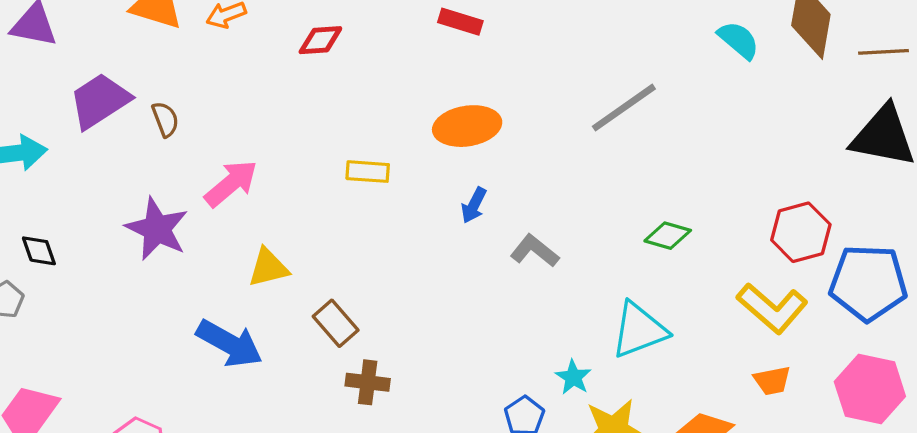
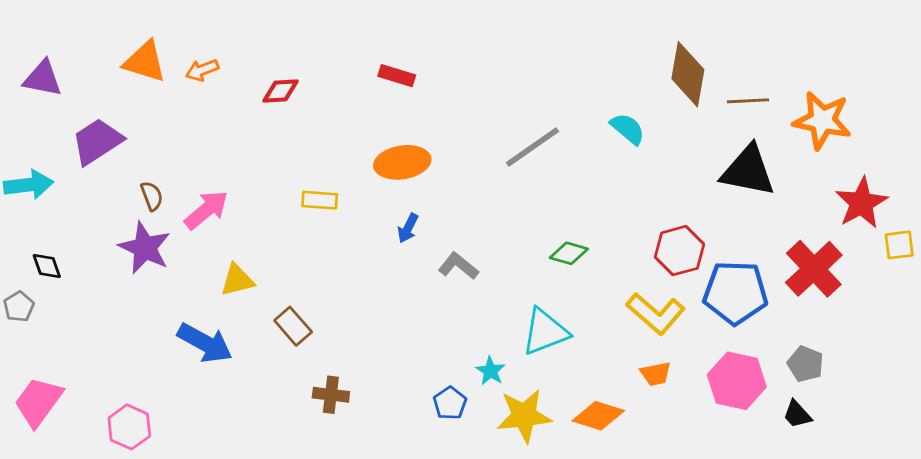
cyan semicircle: (738, 40) -> (628, 129), moved
brown semicircle: (165, 119) -> (152, 196), moved
brown cross: (368, 382) -> (331, 395), moved

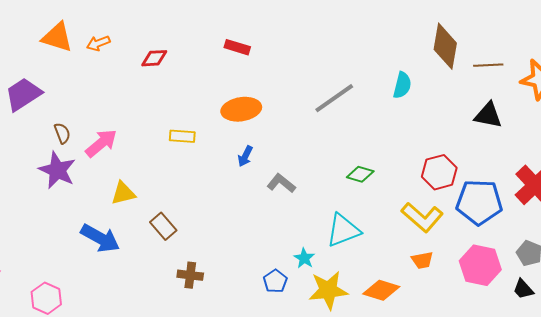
cyan semicircle: (628, 129) -> (402, 85), turned 64
black triangle: (748, 171) -> (488, 115), size x0.7

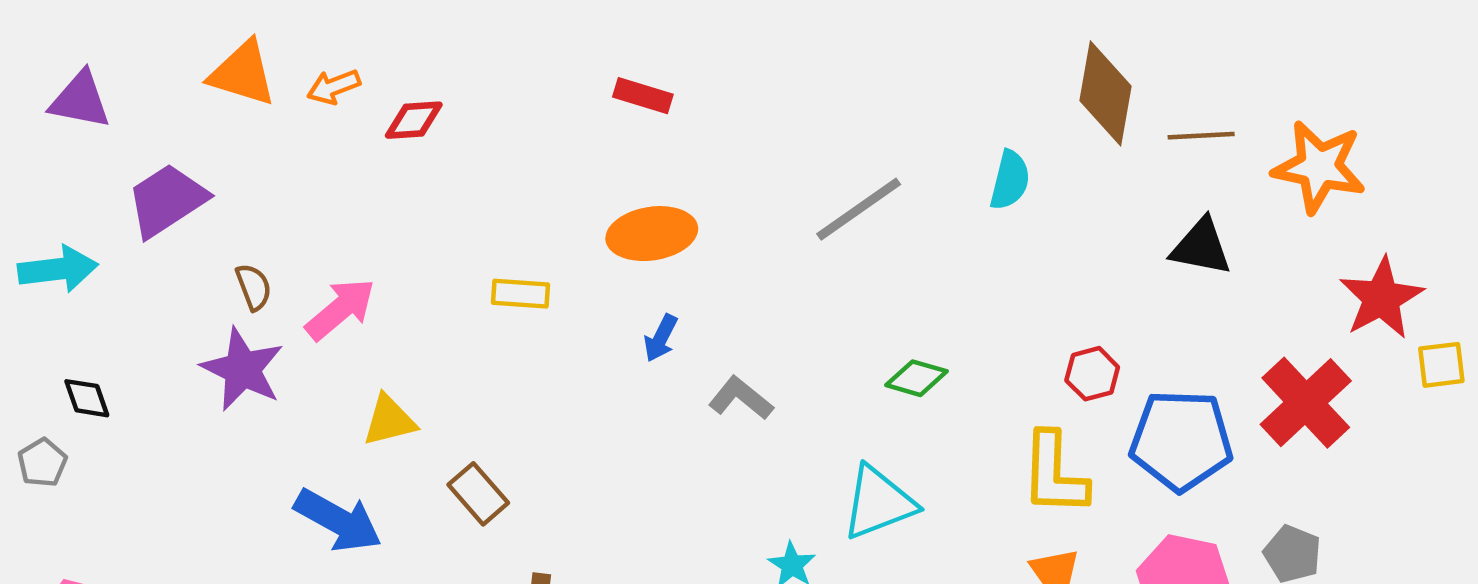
red diamond: (154, 58) -> (414, 120), moved
red hexagon: (439, 172) -> (1092, 374), size x0.7
yellow L-shape: (422, 217) -> (1054, 474), turned 51

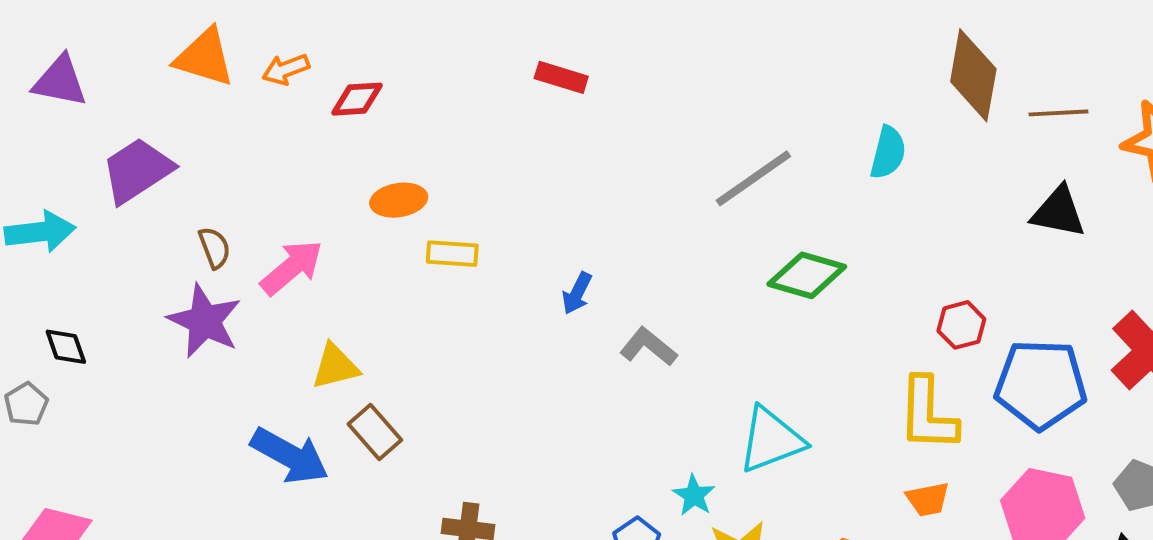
orange ellipse: (652, 234) -> (399, 200), moved, size x0.7
green diamond: (916, 378) -> (807, 275), moved, size x1.4
brown rectangle: (478, 494) -> (375, 432), moved

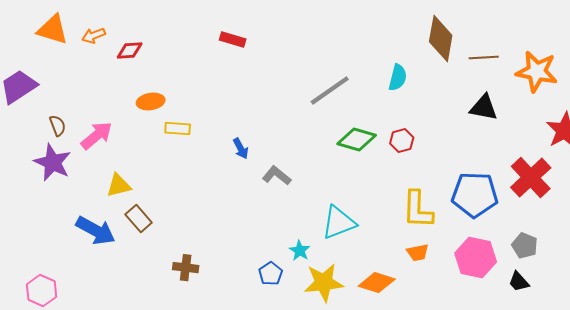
blue arrow: (577, 293) -> (241, 149), turned -55
red hexagon: (961, 325) -> (402, 141), moved

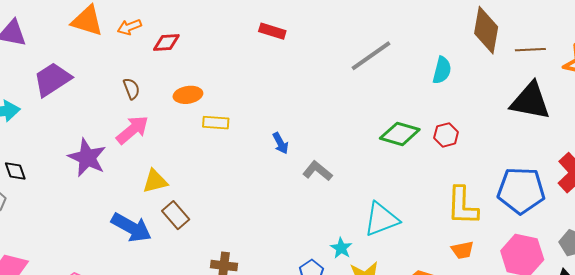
gray line: (330, 91) -> (371, 56), moved
black triangle: (484, 108) -> (530, 101), size x1.4
brown semicircle: (58, 126) -> (131, 89), moved

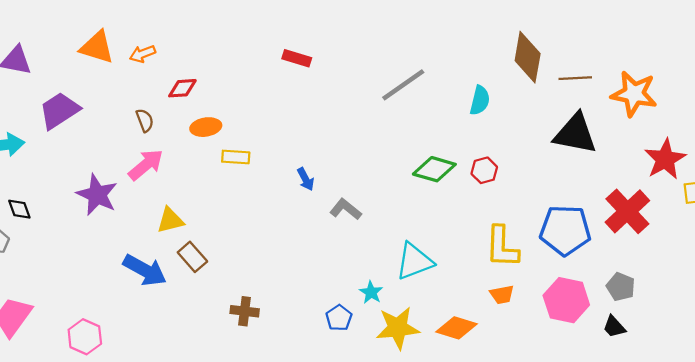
red diamond: (166, 42) -> (182, 88), moved

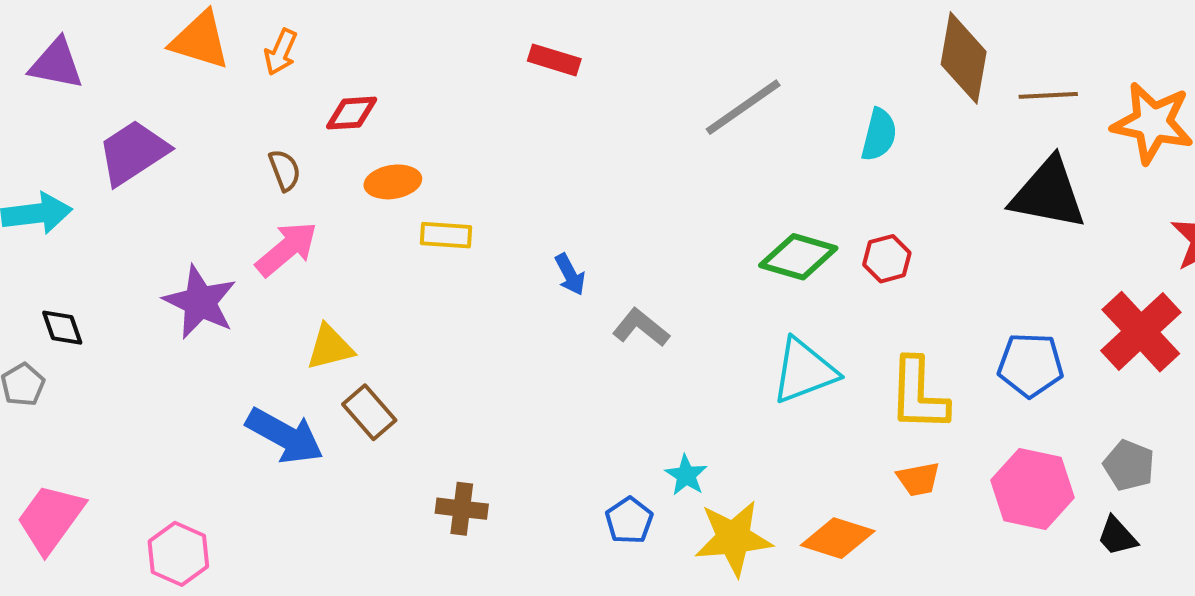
orange arrow: (143, 54) -> (281, 52), turned -45
blue pentagon: (565, 230) -> (1031, 365), size x0.7
cyan triangle: (414, 261) -> (804, 371), moved

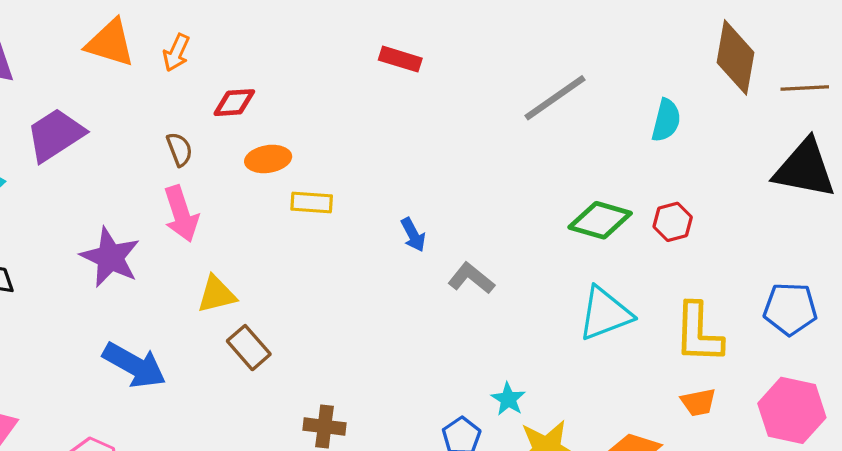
pink arrow: (287, 249) -> (181, 214), turned 112
blue arrow: (285, 436) -> (134, 365), moved

